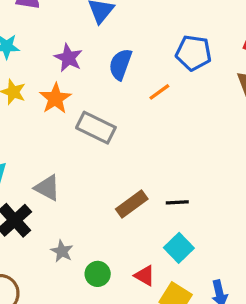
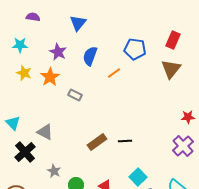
gray rectangle: (96, 128) -> (75, 95), size x0.6
cyan square: (179, 248) -> (138, 177), moved

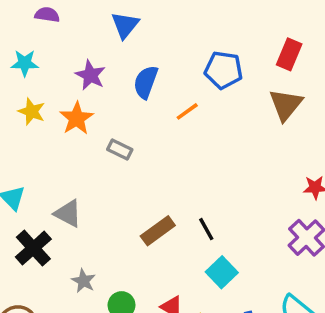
black line: (125, 141) -> (206, 229), turned 64
cyan square: (138, 177) -> (222, 272), moved

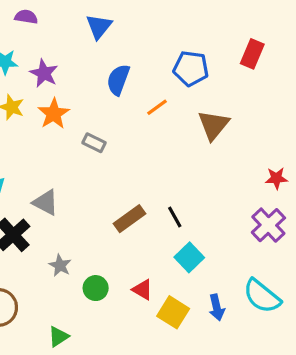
purple star: (90, 75) -> (44, 73), moved
brown triangle: (286, 105) -> (213, 125), moved

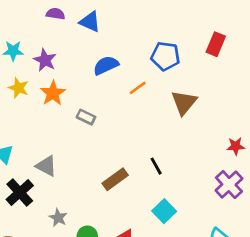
purple semicircle: (26, 17) -> (56, 14), moved
blue triangle: (99, 26) -> (90, 22), turned -45
blue semicircle: (118, 80) -> (106, 65), turned 45
black line: (175, 217) -> (156, 166), moved

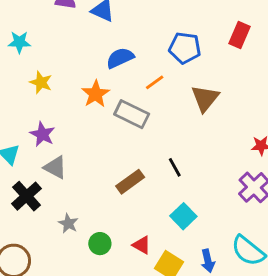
purple star: (45, 60) -> (42, 134), moved
yellow star: (18, 88) -> (41, 82), moved
orange star: (53, 93) -> (96, 94), moved
gray rectangle: (86, 117) -> (132, 114), moved, size x1.6

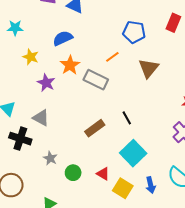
blue semicircle: (120, 58) -> (63, 38), moved
purple star: (42, 134) -> (46, 83), moved
black cross: (27, 196) -> (20, 139), turned -30
cyan square: (183, 216) -> (133, 153), size x1.4

